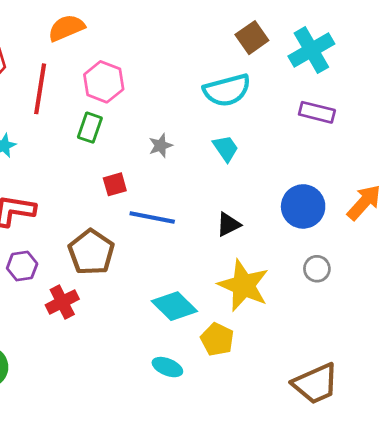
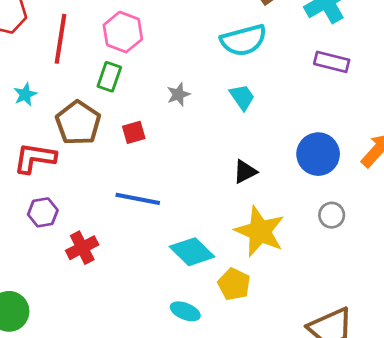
blue line: (152, 218) -> (138, 199), moved
brown pentagon: (91, 252) -> (78, 123), moved

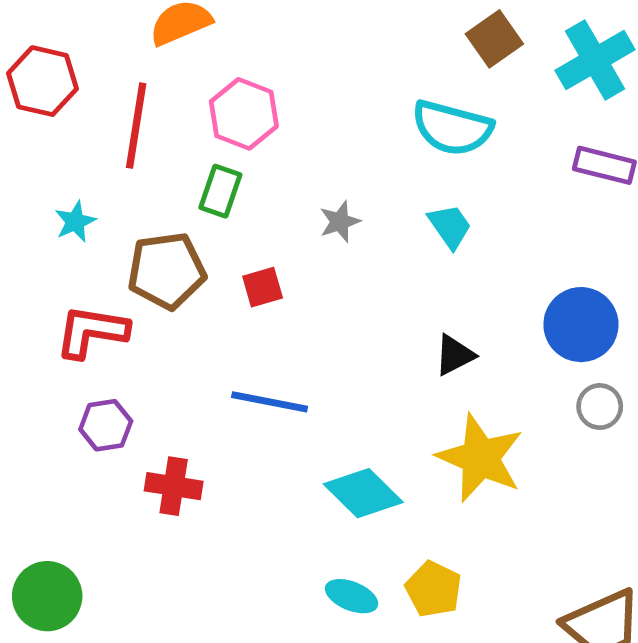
cyan semicircle: (244, 40) -> (452, 128), turned 30
brown pentagon: (78, 123) -> (167, 271), turned 30
gray circle: (332, 215) -> (600, 407), moved
red cross: (82, 248) -> (174, 486), turned 36
yellow pentagon: (234, 284) -> (433, 589), moved

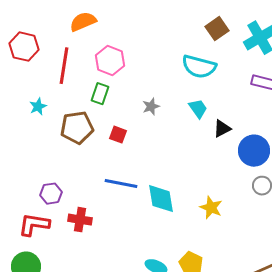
red square: (263, 287) -> (118, 135), turned 36
red L-shape: (92, 332) -> (34, 225), moved
black triangle: (455, 355) -> (222, 129), moved
yellow star: (480, 458) -> (211, 208), size x0.6
cyan diamond: (363, 493) -> (161, 199), moved, turned 36

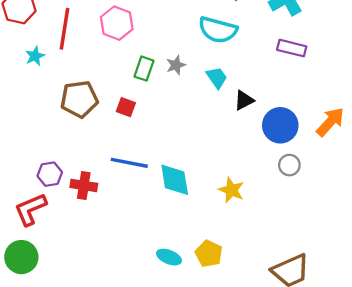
green rectangle: (100, 94) -> (144, 69), moved
cyan star: (38, 107) -> (35, 56), moved
gray star: (151, 107) -> (176, 65), moved
red cross: (80, 220) -> (84, 185), moved
red L-shape: (34, 225) -> (30, 209), turned -32

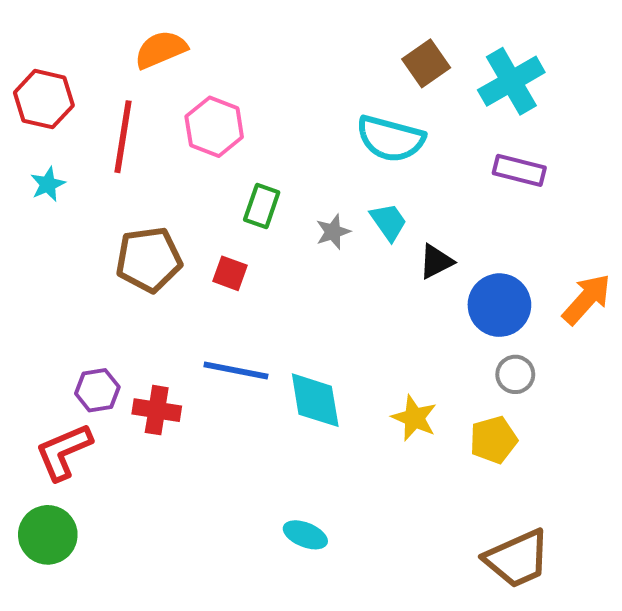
cyan star: (35, 56) -> (48, 184), moved
gray star: (176, 65) -> (333, 232), moved
yellow pentagon: (209, 254) -> (493, 440), moved, turned 30

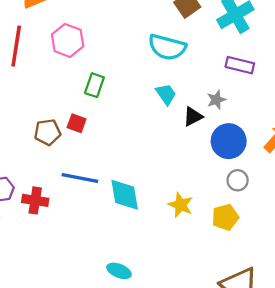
gray star: (333, 232) -> (216, 100), moved
brown pentagon: (149, 260) -> (47, 132), moved, size x0.7

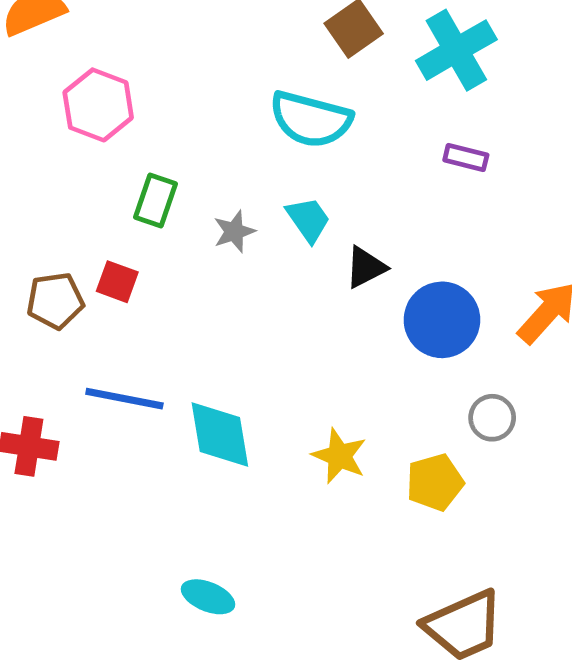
purple rectangle: (240, 65) -> (466, 157), size x0.7
gray star: (216, 100) -> (234, 232), moved
gray circle: (238, 180) -> (492, 418), moved

